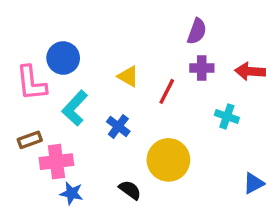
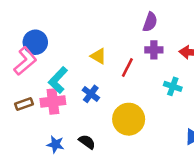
blue circle: (63, 58) -> (35, 42), moved
pink L-shape: (31, 83) -> (25, 61), turned -124
pink cross: (56, 162) -> (53, 101), moved
black semicircle: (130, 190) -> (87, 142), moved

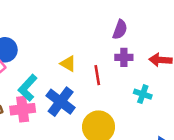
red line: (127, 67) -> (97, 75), turned -36
blue cross: (91, 94) -> (61, 102), size x1.6

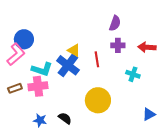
cyan L-shape: (28, 88) -> (42, 69), turned -115
blue cross: (61, 102) -> (68, 65), moved

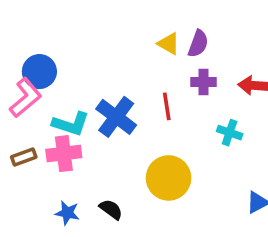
yellow triangle: (74, 50) -> (169, 44), moved

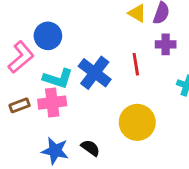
blue circle: (39, 72) -> (48, 36), moved
blue star: (67, 213) -> (55, 151), size x1.4

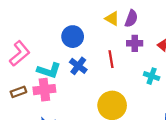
blue circle: (48, 36) -> (73, 37), moved
blue cross: (95, 73) -> (78, 66), size x0.7

